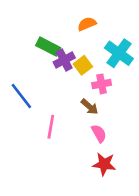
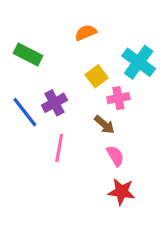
orange semicircle: (87, 24) -> (86, 33), moved
green rectangle: (48, 47) -> (28, 54), moved
purple cross: (64, 60) -> (54, 103), moved

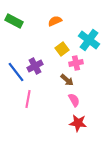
green rectangle: (28, 54) -> (14, 21), moved
pink line: (59, 148) -> (28, 99), moved

